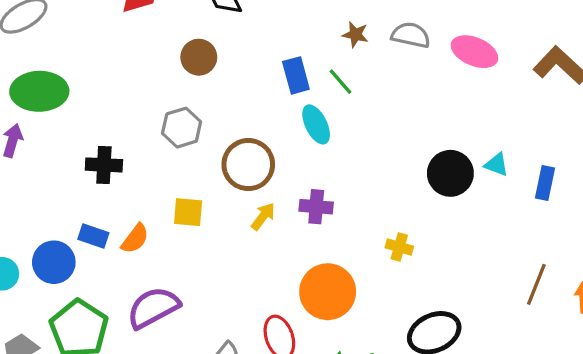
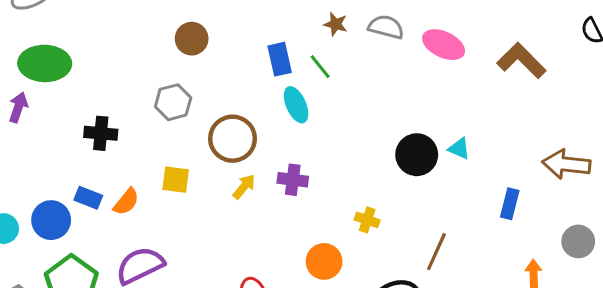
blue rectangle: (545, 183) -> (510, 204), moved
brown line: (536, 284) -> (436, 252), moved
orange circle: (328, 292) -> (324, 261), moved, size x0.7

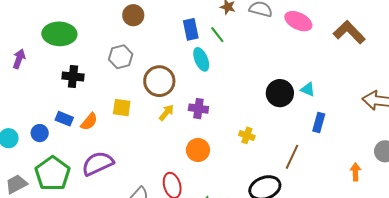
green ellipse: (45, 63) -> (59, 34), moved
blue rectangle: (510, 204) -> (319, 123), moved
blue circle: (51, 220) -> (40, 133), size x0.7
orange circle: (324, 261) -> (198, 150), moved

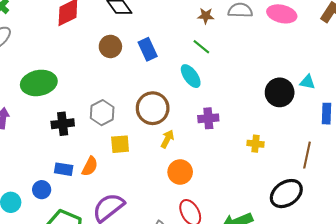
blue rectangle: (191, 29) -> (148, 49), moved
gray hexagon: (121, 57) -> (102, 113), moved
purple cross: (198, 109) -> (208, 118), moved
orange circle: (198, 150) -> (180, 172), moved

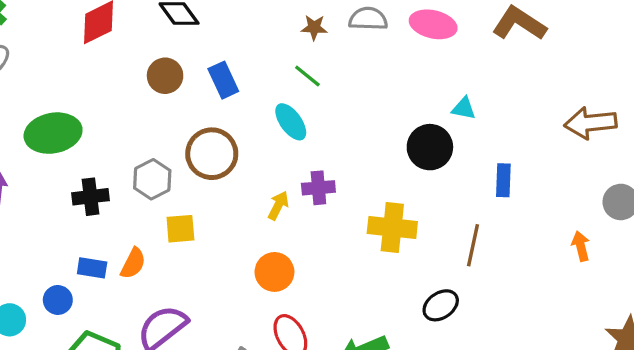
cyan triangle: (307, 82) -> (464, 108), moved
brown circle: (153, 108) -> (212, 154), moved
yellow arrow: (167, 139) -> (278, 205), moved
yellow cross: (255, 144) -> (392, 227), size x1.8
black ellipse: (286, 194) -> (441, 305), size x0.7

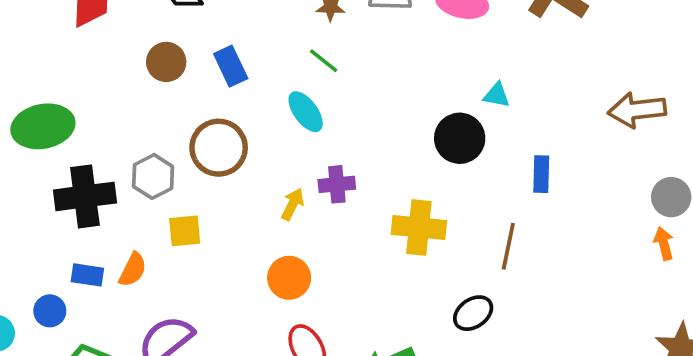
black cross: (91, 197) -> (85, 196), size x1.5
orange arrow: (581, 246) -> (664, 243), moved

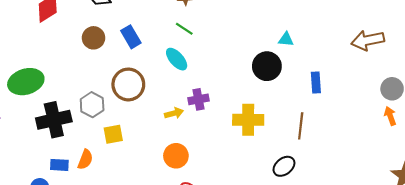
yellow arrow: (293, 204) -> (174, 113), turned 54

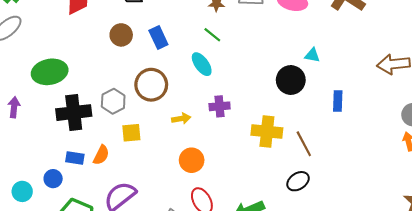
yellow arrow: (174, 113) -> (181, 119), moved
brown line: (301, 126) -> (304, 144), moved, turned -40

